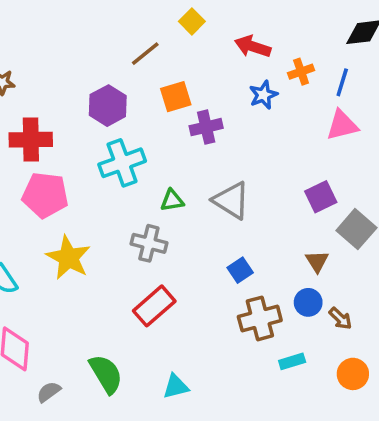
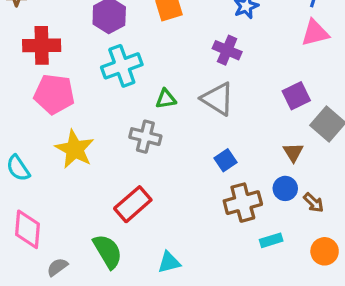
purple cross: (206, 127) -> (227, 50), moved, turned 36
red rectangle: (154, 306) -> (133, 204), moved

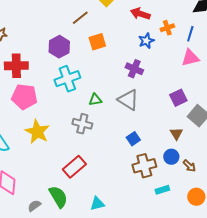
gray semicircle: (57, 267) -> (34, 206), moved

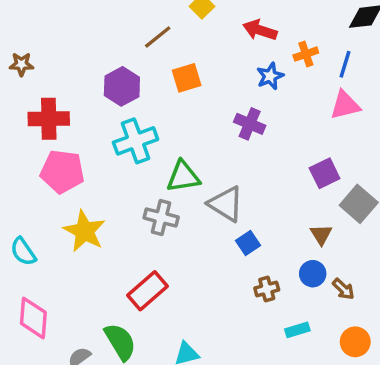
green triangle: (95, 100) -> (183, 177), size x1.5
gray triangle: (128, 100) -> (226, 204), moved
brown cross: (144, 166) -> (267, 289), size x0.6

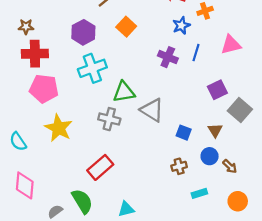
brown star: (21, 64) -> (26, 27), moved
blue line: (345, 64) -> (196, 53), moved
orange square: (187, 78) -> (126, 27), turned -30
blue square: (248, 243) -> (184, 133), moved, turned -35

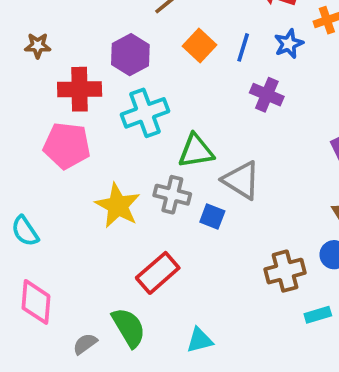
blue line: (196, 53) -> (243, 47), moved
red cross: (35, 54) -> (80, 89), moved
yellow star: (59, 128) -> (118, 206), moved
blue square: (184, 133) -> (212, 217), moved
brown cross: (179, 166) -> (285, 271), size x1.5

